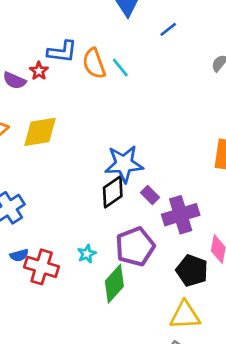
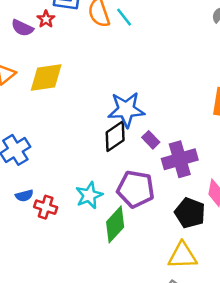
purple pentagon: (135, 247) -> (136, 189), turned 30
cyan star: (87, 254) -> (89, 195), size x1.5
red cross: (42, 267) -> (46, 207), size x0.7

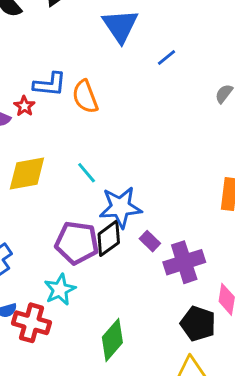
cyan line: (124, 17) -> (87, 173), moved
purple pentagon: (136, 189) -> (77, 243), moved
cyan star: (89, 195) -> (60, 290), moved
red cross: (46, 207) -> (31, 323), size x1.4

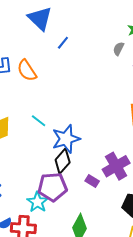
blue line: (166, 57) -> (63, 43), moved
purple rectangle: (150, 241) -> (92, 181), moved
purple pentagon: (77, 243) -> (52, 187), moved

